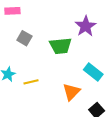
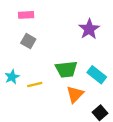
pink rectangle: (12, 11) -> (26, 15), moved
green trapezoid: (61, 46) -> (66, 69), moved

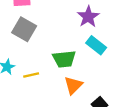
gray square: (28, 41) -> (24, 29), size x1.5
cyan rectangle: (97, 75) -> (96, 45), moved

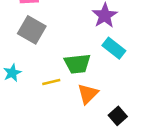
yellow line: (31, 75) -> (51, 82), moved

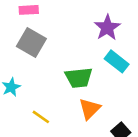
yellow line: (51, 82) -> (41, 117), moved, turned 48

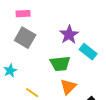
purple star: (107, 28) -> (69, 35), moved

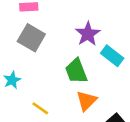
green trapezoid: (60, 64) -> (76, 71), turned 75

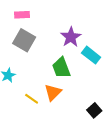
orange triangle: (86, 101) -> (53, 92), moved

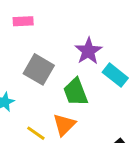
gray square: (24, 40) -> (39, 69), moved

